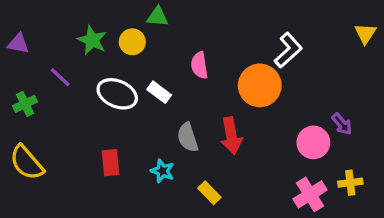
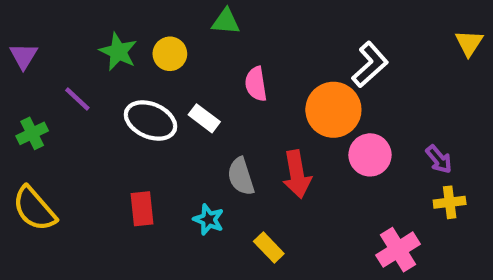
green triangle: (157, 17) -> (226, 22), moved
purple triangle: (18, 44) -> (24, 56), turned 50
pink circle: (313, 142) -> (370, 155), moved
yellow cross: (350, 183) -> (450, 202), moved

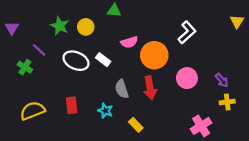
pink semicircle: (256, 84) -> (129, 42), turned -98
orange circle: (333, 110) -> (154, 55), moved
green cross: (32, 133) -> (25, 67), moved, turned -32
yellow semicircle: (34, 209) -> (32, 111), moved, turned 110

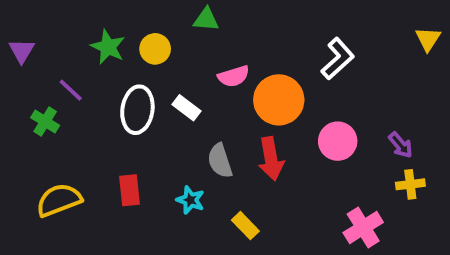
white ellipse: (76, 61) -> (137, 110), turned 75

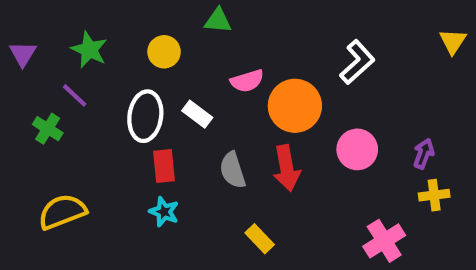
green star: (108, 47) -> (89, 50), moved
purple arrow: (400, 145) -> (424, 154), turned -120
red rectangle: (130, 190) -> (164, 166), moved
cyan star: (190, 200) -> (164, 212), moved

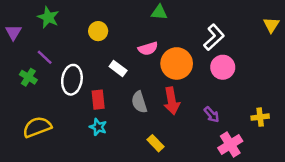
green triangle: (218, 21) -> (159, 12), moved
green star: (89, 50) -> (48, 17), moved
white ellipse: (145, 116) -> (72, 80), moved
pink circle: (357, 149) -> (223, 67), moved
purple arrow: (424, 154) -> (212, 115), moved, turned 119

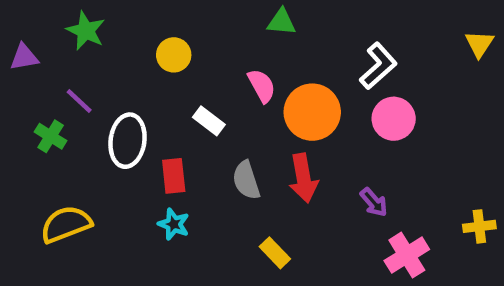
purple triangle: (13, 32) -> (24, 57), turned 49
pink semicircle: (148, 49) -> (262, 86), turned -102
yellow cross: (260, 117) -> (479, 226), moved

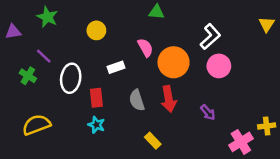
white rectangle: (209, 121) -> (116, 67), turned -56
pink cross: (407, 255) -> (241, 142), moved

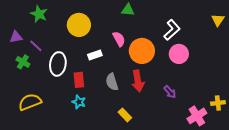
yellow circle: (96, 30) -> (79, 25), size x1.5
purple triangle: (13, 32) -> (16, 37), moved

